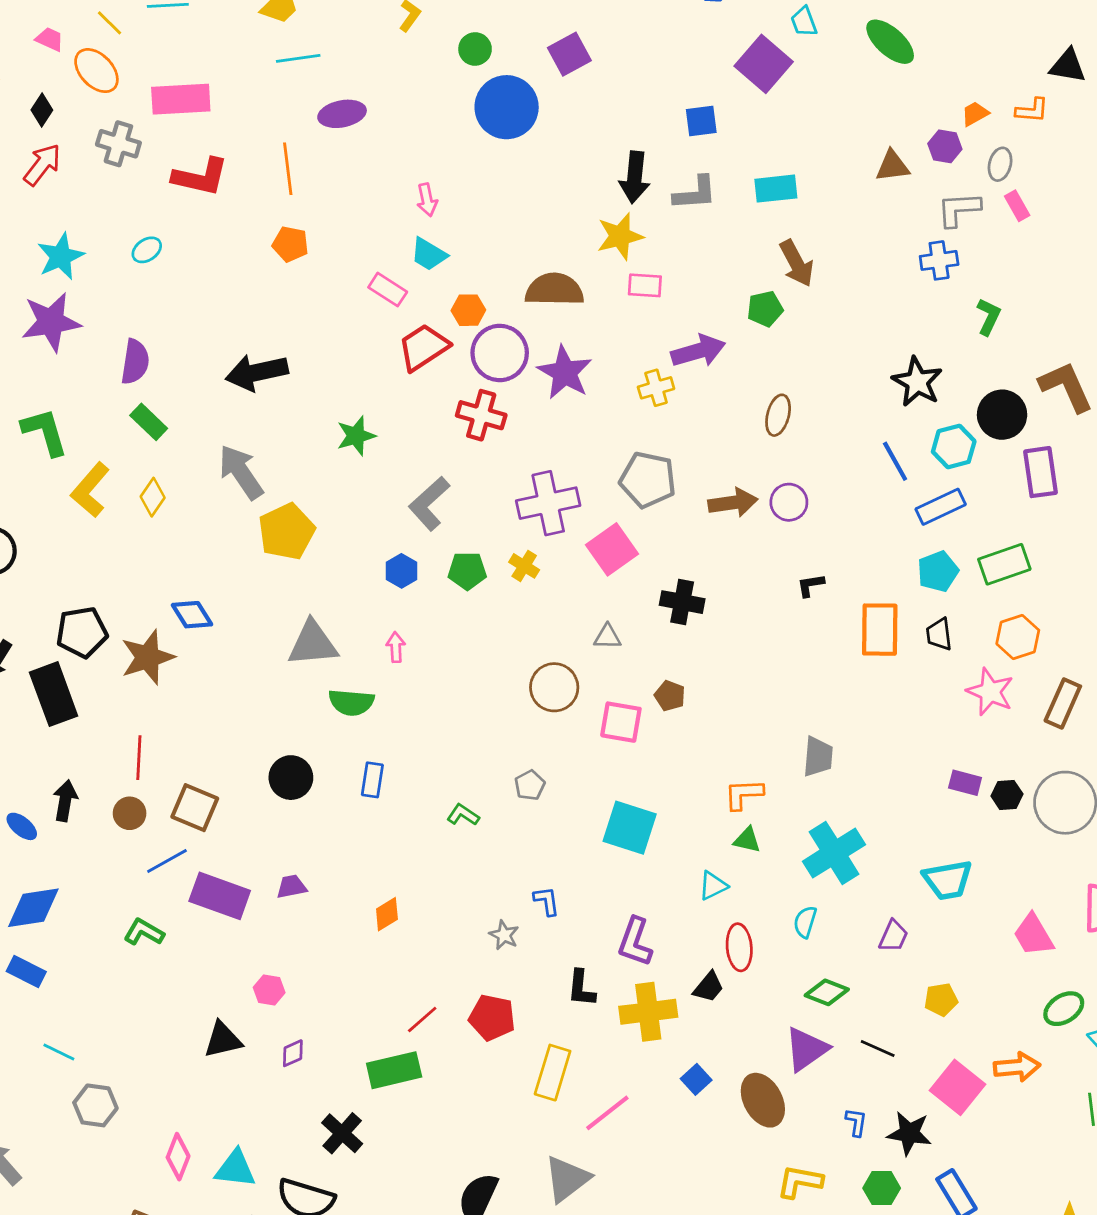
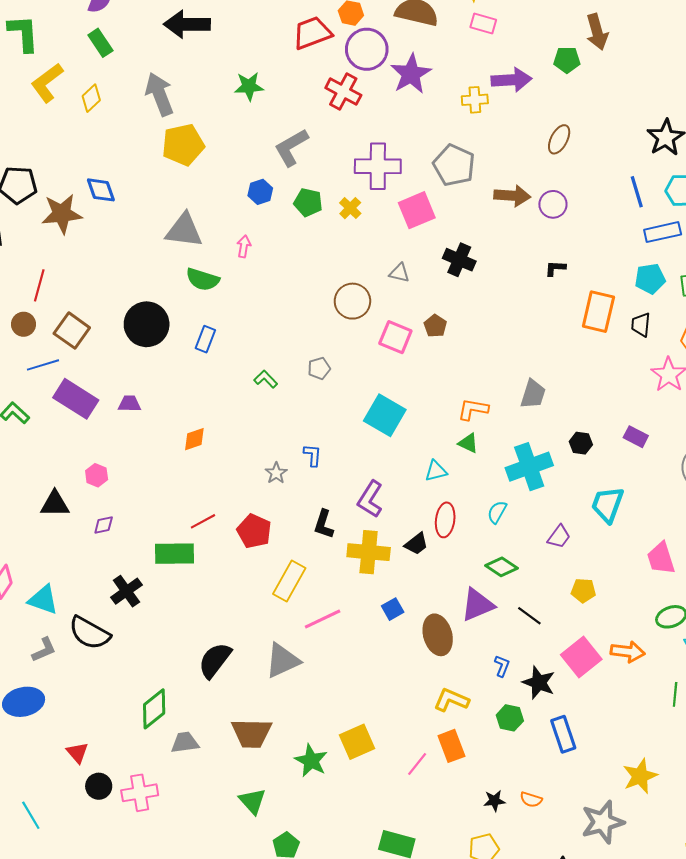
black circle: (291, 778) -> (147, 324), size x1.4
black hexagon: (1007, 795) -> (581, 443), moved
cyan trapezoid: (948, 880) -> (607, 504), turned 108

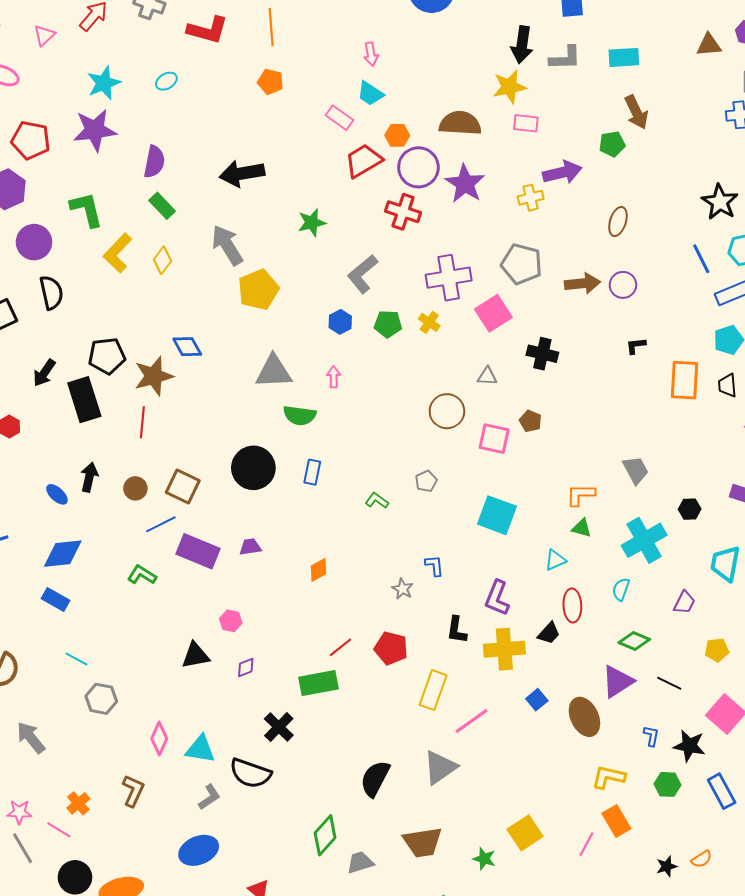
red line: (39, 285) -> (142, 422), moved
gray trapezoid: (533, 394) -> (636, 470), turned -36
green star: (311, 761) -> (484, 859), size x0.7
orange semicircle: (531, 800) -> (702, 859), turned -40

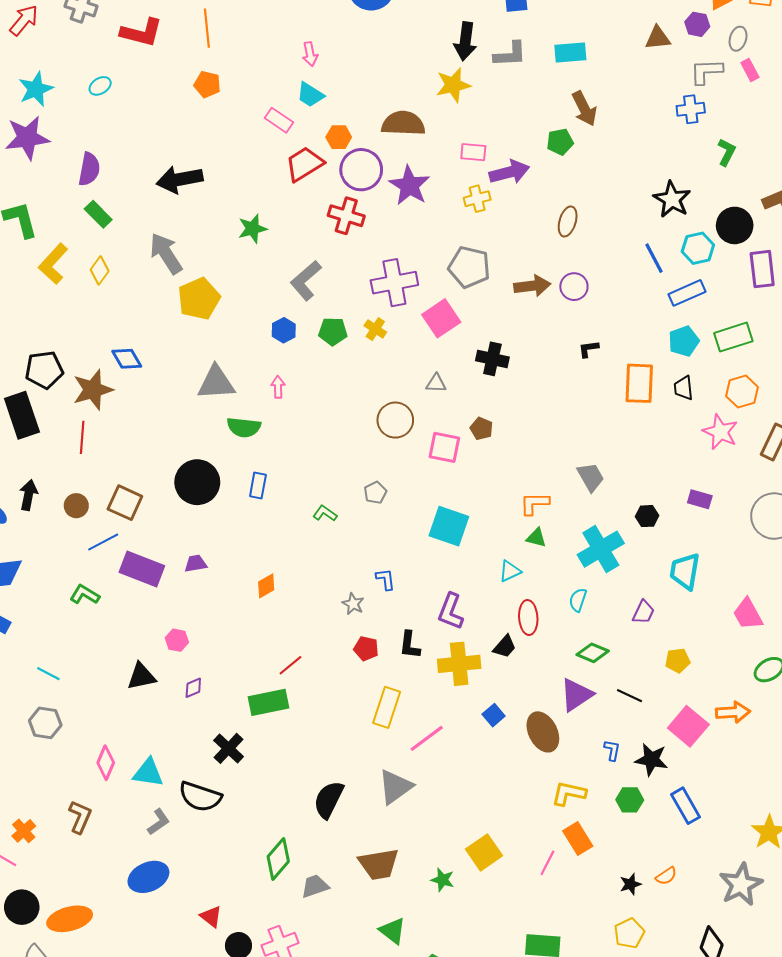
pink rectangle: (526, 123) -> (473, 152), moved
red pentagon: (391, 648) -> (366, 649), moved, size x0.7
cyan line: (76, 659) -> (48, 674), moved

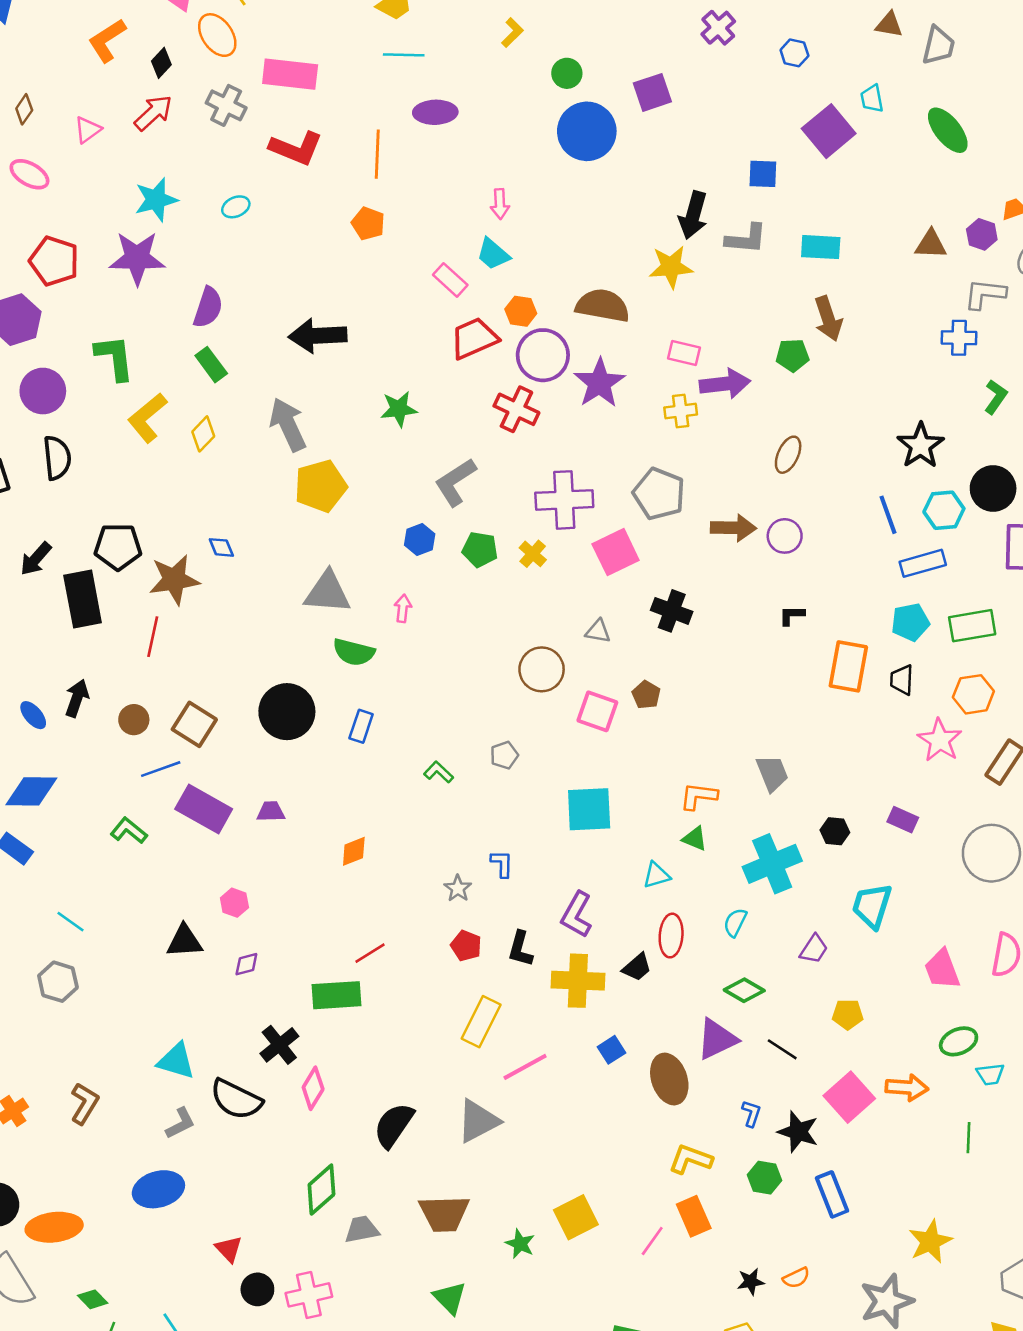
blue diamond: (127, 359) -> (221, 547), size x0.7
cyan square: (449, 526) -> (589, 809), turned -30
pink diamond: (106, 763) -> (313, 1088), moved

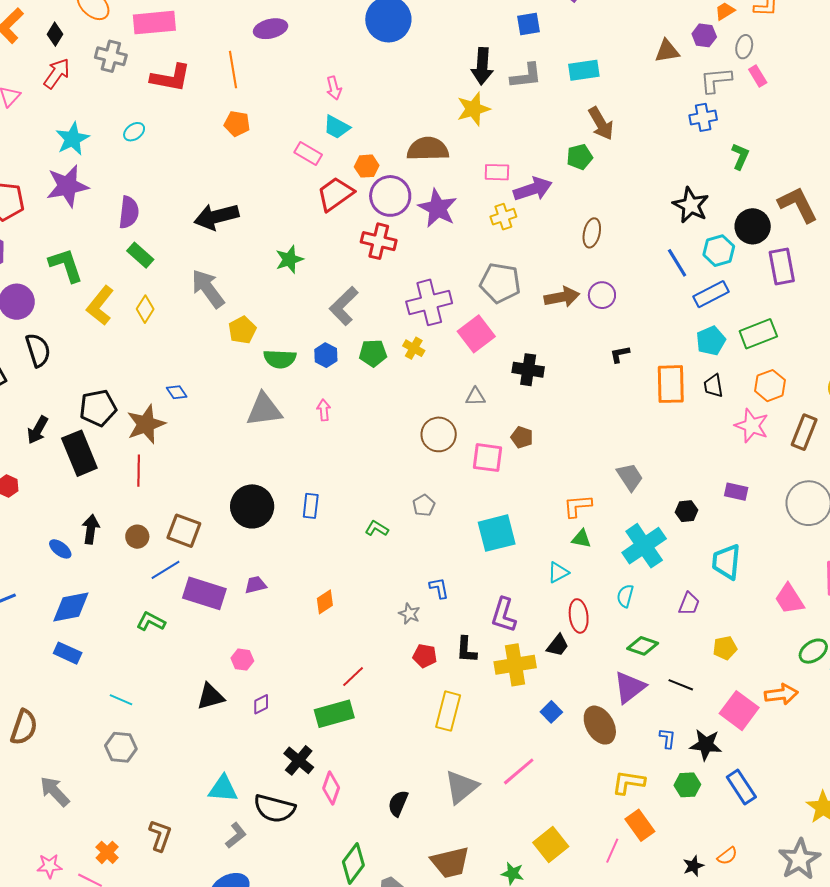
yellow pentagon: (321, 486) -> (242, 330), size x0.7
green semicircle: (354, 652) -> (280, 359), moved
pink line: (525, 1067) -> (519, 771), moved
black semicircle: (394, 1125) -> (398, 803), size x0.7

